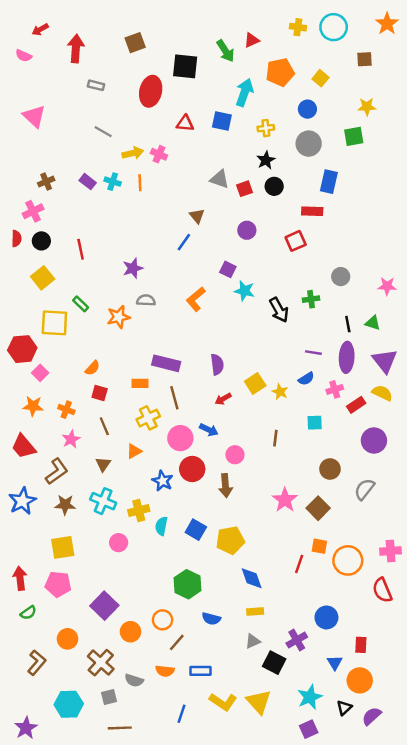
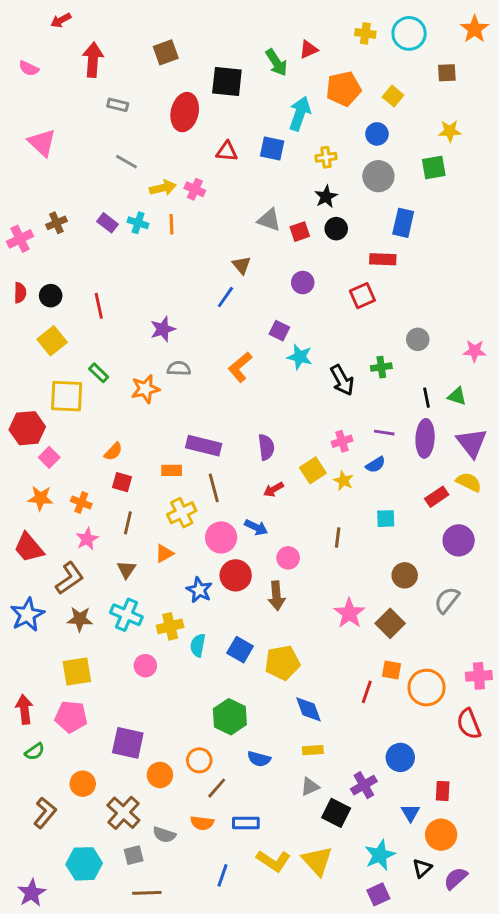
red arrow: (40, 30) -> (61, 20), moved
pink cross: (33, 211) -> (20, 239), moved
pink cross: (335, 389) -> (342, 441), moved
brown line: (104, 426) -> (128, 523), turned 36
purple square: (104, 606) -> (128, 743), turned -32

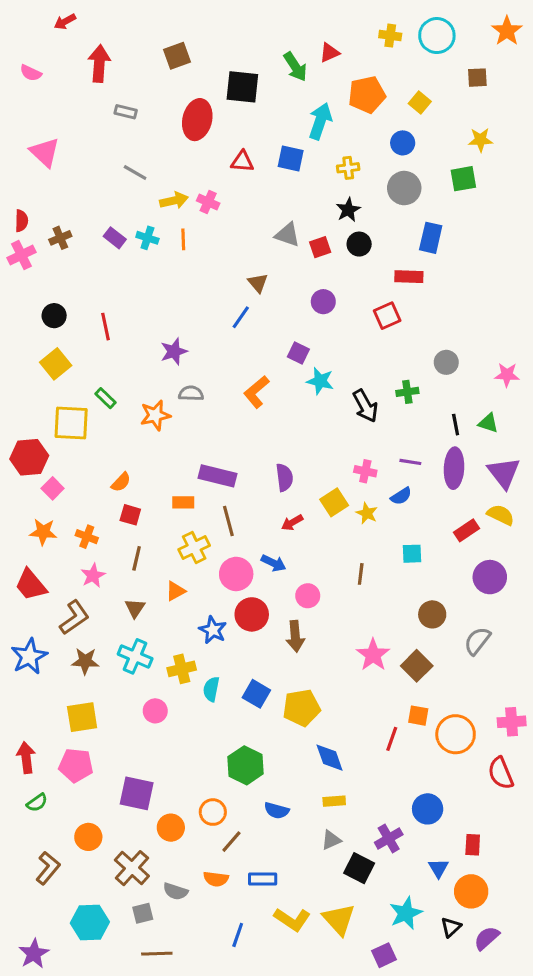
red semicircle: (20, 293) -> (21, 221), moved
pink cross: (342, 441) -> (365, 471), turned 30
purple square: (378, 894) -> (384, 955), moved

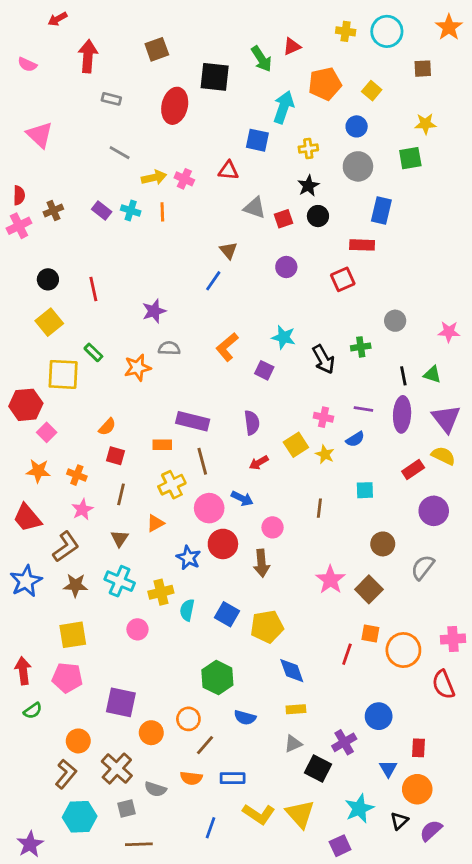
red triangle: (242, 162) -> (228, 171), moved
purple square: (298, 353) -> (264, 370), moved
brown L-shape: (48, 868) -> (66, 774), moved

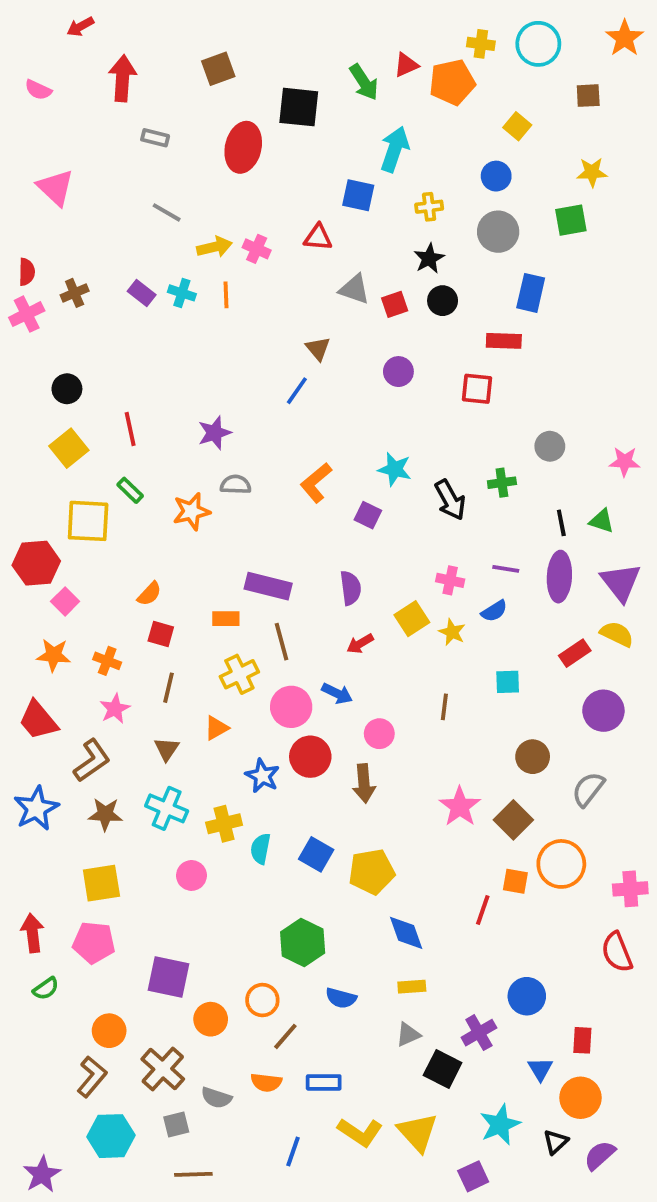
orange pentagon: (325, 84) -> (452, 82), moved
red square: (343, 279) -> (477, 389), turned 30
red line: (93, 289) -> (130, 429), moved
orange circle: (403, 650) -> (561, 864), moved

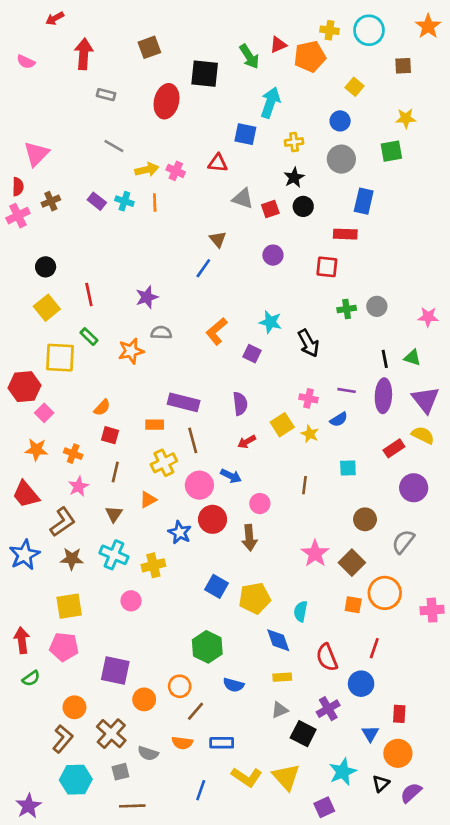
pink triangle: (55, 188) -> (36, 154), moved, turned 32
green cross: (502, 483) -> (347, 309), moved
cyan semicircle: (260, 849) -> (301, 611), moved
red line: (483, 910) -> (374, 648), moved
red semicircle: (617, 952) -> (327, 657), moved

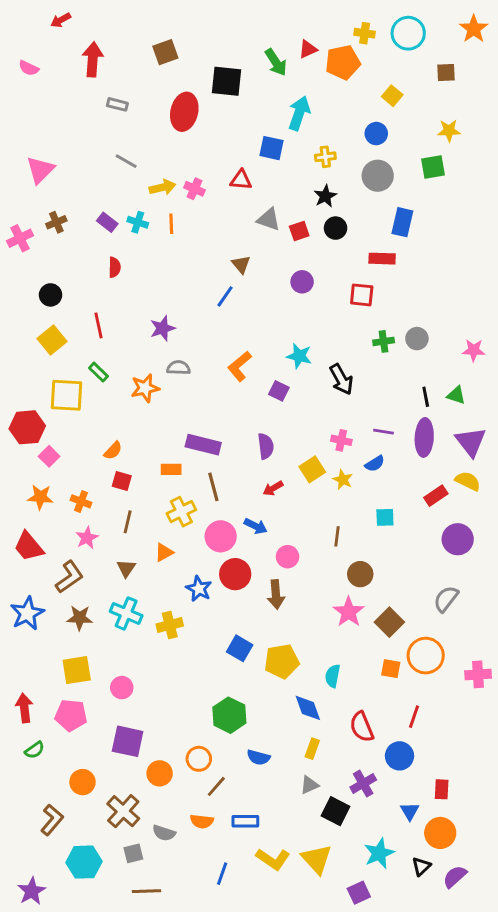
red semicircle: (18, 187) -> (114, 267), moved
brown circle: (365, 519) -> (360, 574), moved
pink circle: (131, 601) -> (122, 688), moved
yellow rectangle: (282, 677) -> (312, 749), turned -66
brown L-shape: (63, 739) -> (52, 820), moved

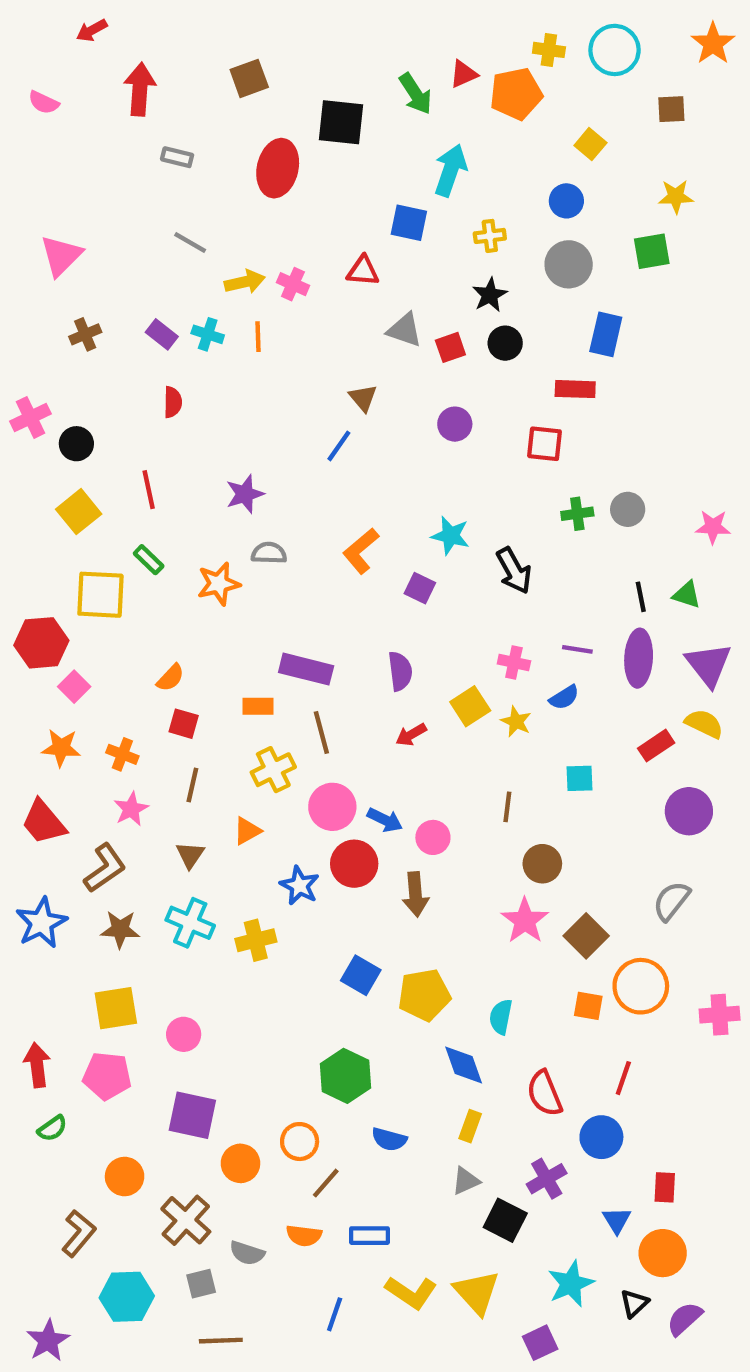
pink cross: (20, 238) -> (30, 417), moved
blue arrow: (256, 526) -> (385, 820), moved

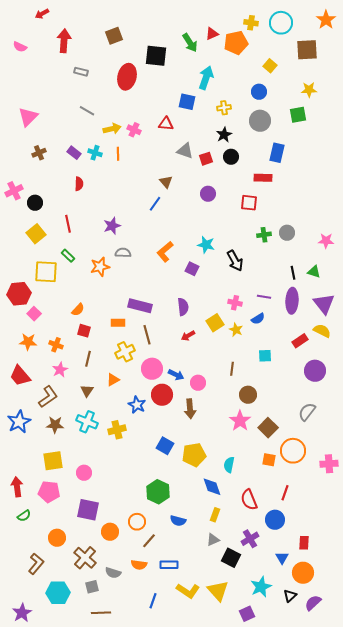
brown square: (671, 109) -> (307, 50), size x1.6

